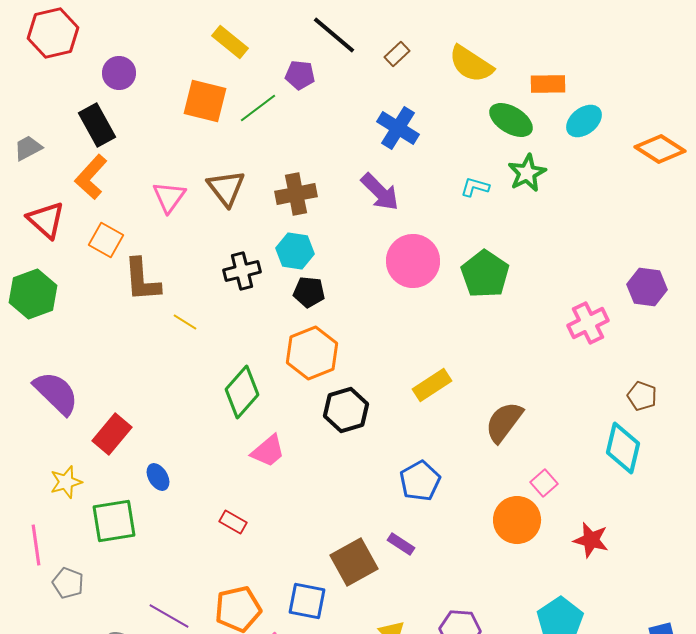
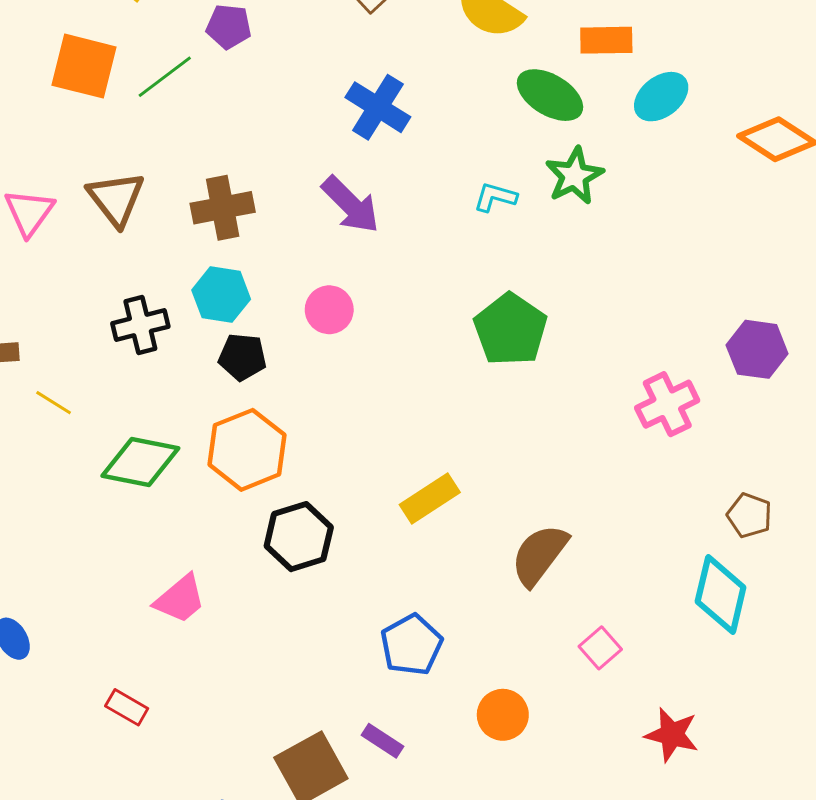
pink circle: (413, 261) -> (329, 310), moved, size x0.6
green diamond: (242, 392) -> (140, 462), moved, turned 60
orange circle: (517, 520) -> (503, 715), moved, size x0.7

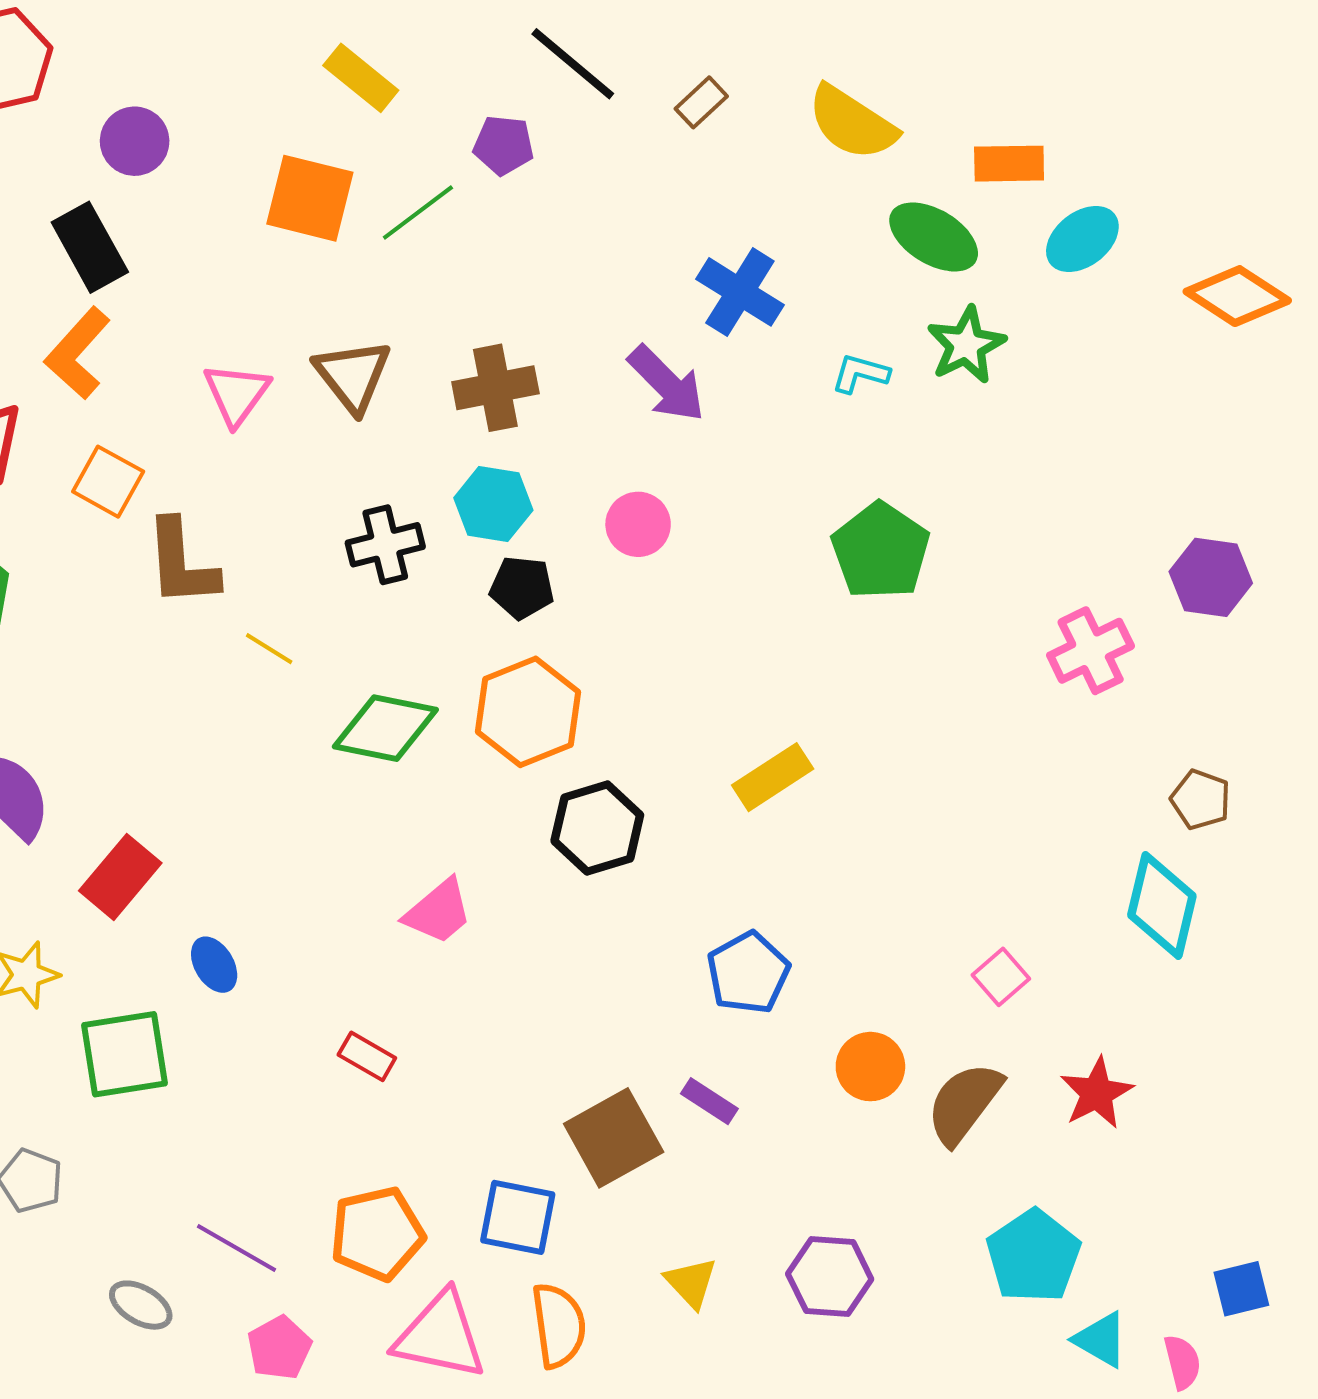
blue cross: (378, 107) -> (740, 292), moved
brown semicircle: (539, 555) -> (964, 1103), moved
red star: (672, 735) -> (1097, 1093), turned 30

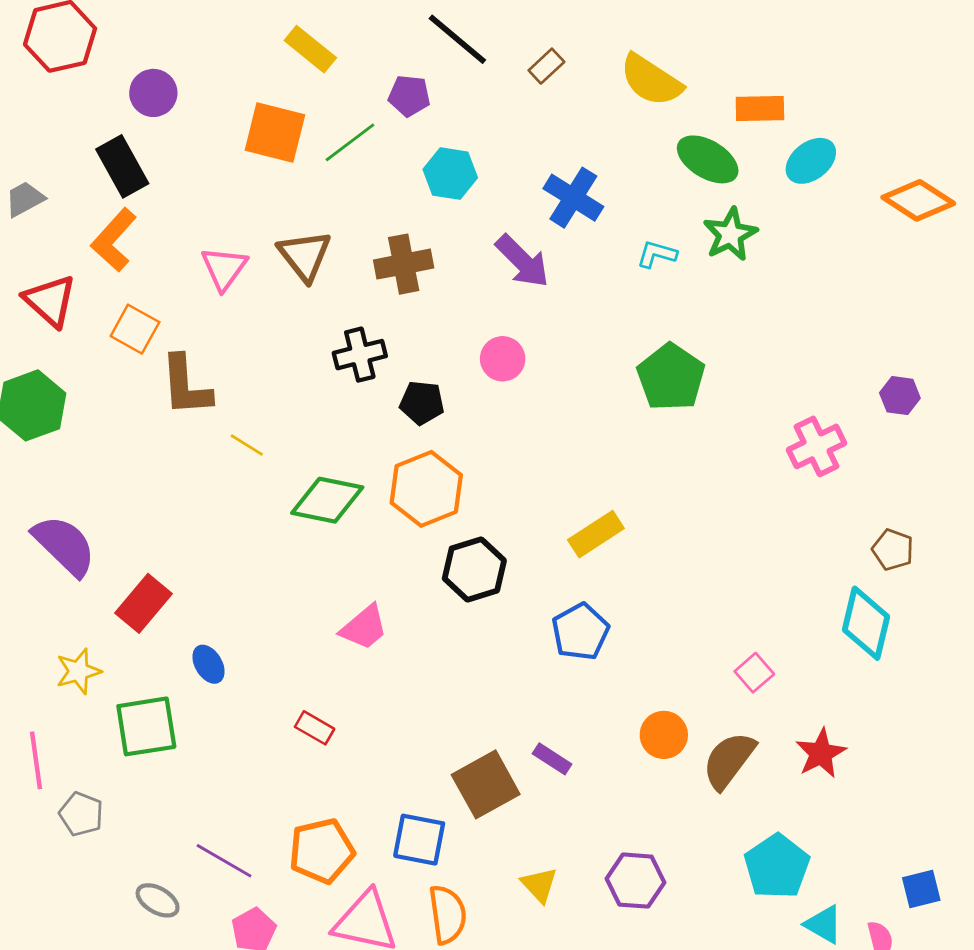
cyan hexagon: (493, 504) -> (450, 174), moved
black cross: (385, 545) -> (360, 355), moved
purple hexagon: (1211, 577) -> (900, 396), size x0.7
blue pentagon: (748, 973) -> (580, 632), moved

